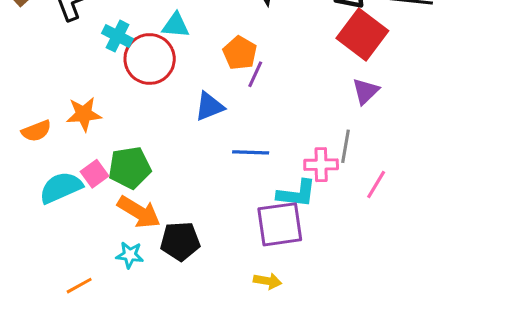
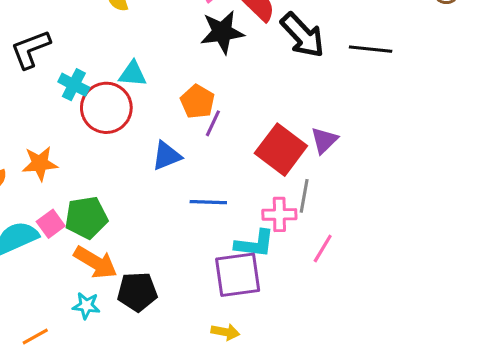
red square: (362, 35) -> (281, 150), moved
pink line: (376, 185) -> (323, 248), moved

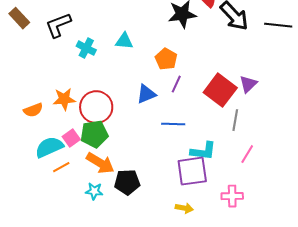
red circle: (106, 108) -> (96, 107), moved
purple line: (213, 123) -> (176, 84), moved
pink cross: (279, 214) -> (232, 196), moved
orange line: (35, 337) -> (61, 167), moved

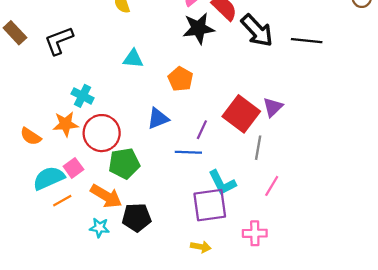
cyan cross: (86, 48) -> (82, 96), moved
purple line: (176, 84) -> (202, 130), moved
orange semicircle: (33, 110) -> (31, 136), turned 54
green pentagon: (94, 134) -> (124, 163), moved
cyan L-shape: (203, 151) -> (222, 183), turned 56

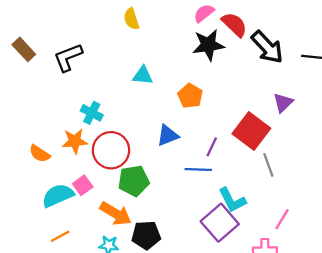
purple triangle: (273, 107) -> (283, 103), moved
gray line: (258, 148) -> (268, 165), turned -30
pink line: (272, 186) -> (282, 219), moved
orange line: (62, 201) -> (60, 236), moved
purple square: (210, 205) -> (220, 223), turned -33

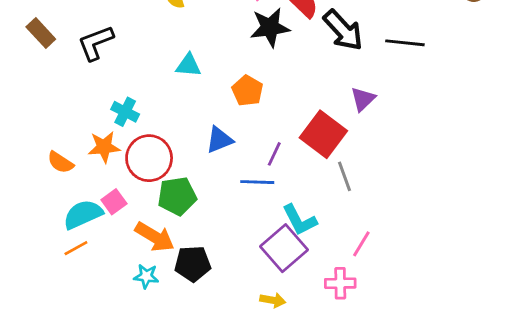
orange line: (60, 236) -> (76, 248), moved

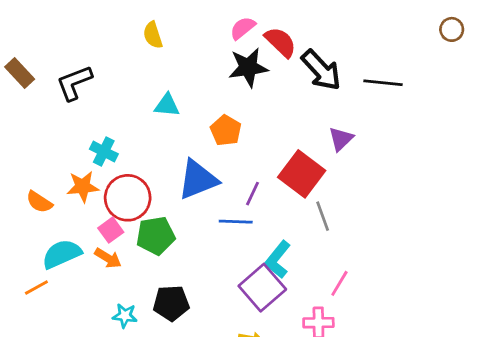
blue triangle: (219, 140) -> (198, 180), size x1.5
pink square: (114, 202) -> (111, 230), moved
cyan L-shape: (299, 220) -> (278, 260), turned 66
orange arrow: (155, 237) -> (108, 258), moved, size x0.7
orange line: (76, 248) -> (36, 288), moved

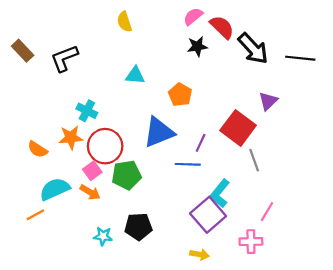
black star: (248, 67) -> (197, 46), size x0.7

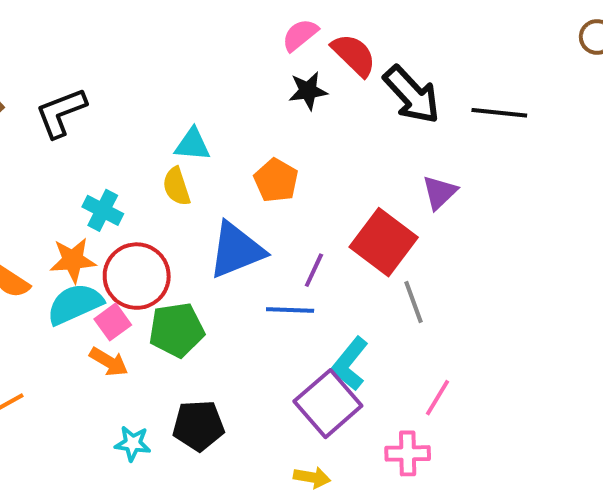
yellow semicircle: (124, 22) -> (176, 186), moved
cyan semicircle: (55, 189) -> (75, 304), moved

